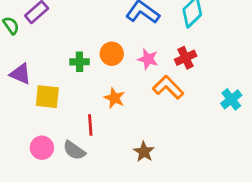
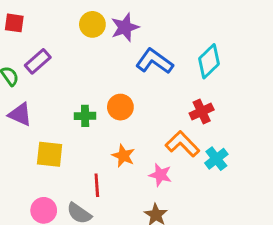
pink star: (148, 59) -> (160, 175), moved
purple triangle: (20, 74) -> (20, 114), moved
cyan cross: (231, 99) -> (216, 159), moved

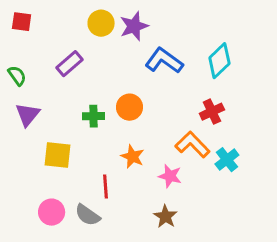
purple rectangle: (38, 61) -> (70, 64), moved
purple triangle: (20, 114) -> (28, 115), turned 45

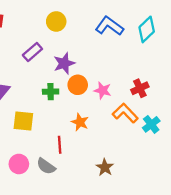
purple star: (134, 26) -> (64, 63), moved
blue L-shape: (164, 61) -> (109, 26), moved
cyan diamond: (219, 61) -> (147, 29), moved
pink star: (170, 176) -> (103, 90), moved

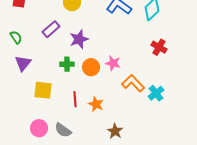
orange circle: (78, 85) -> (91, 67), moved
red cross: (140, 88) -> (159, 47), moved, turned -35
orange star: (80, 122) -> (96, 104), moved
red line: (60, 145) -> (75, 99), moved

